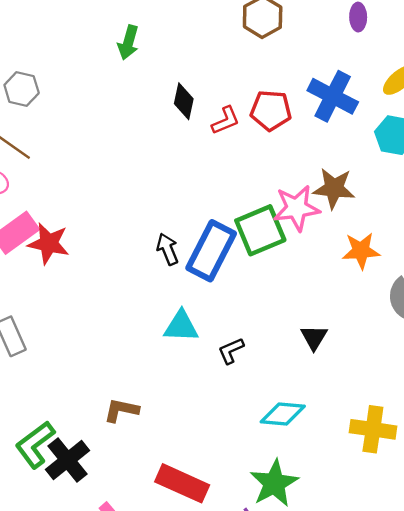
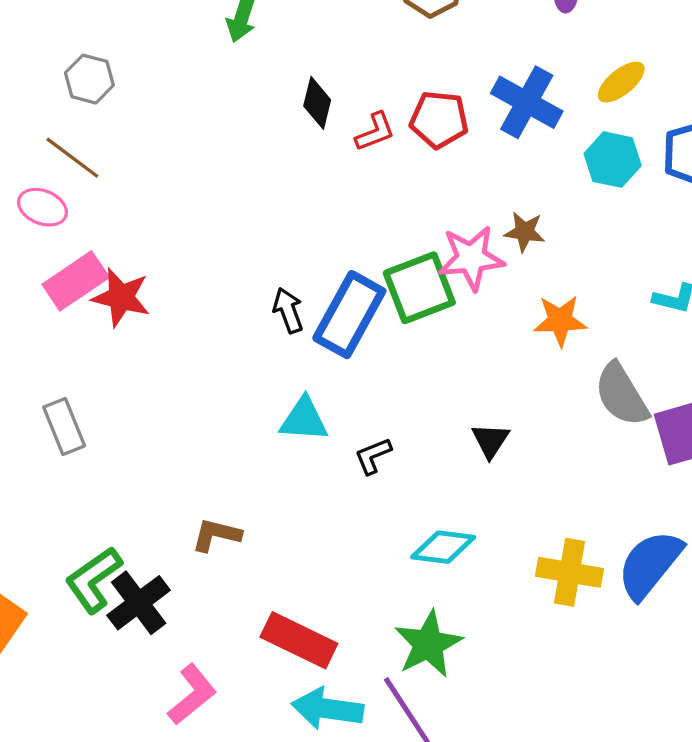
brown star: (334, 188) -> (525, 232), size x0.7

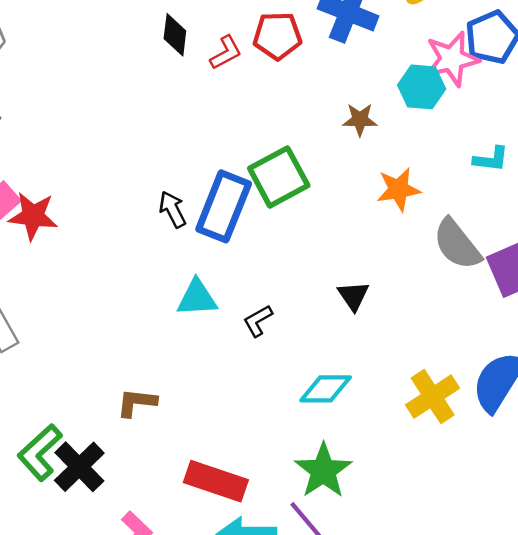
cyan hexagon: (613, 160) -> (422, 87), moved
pink star: (471, 258) -> (452, 59), moved
yellow cross: (570, 572) -> (433, 397), turned -36

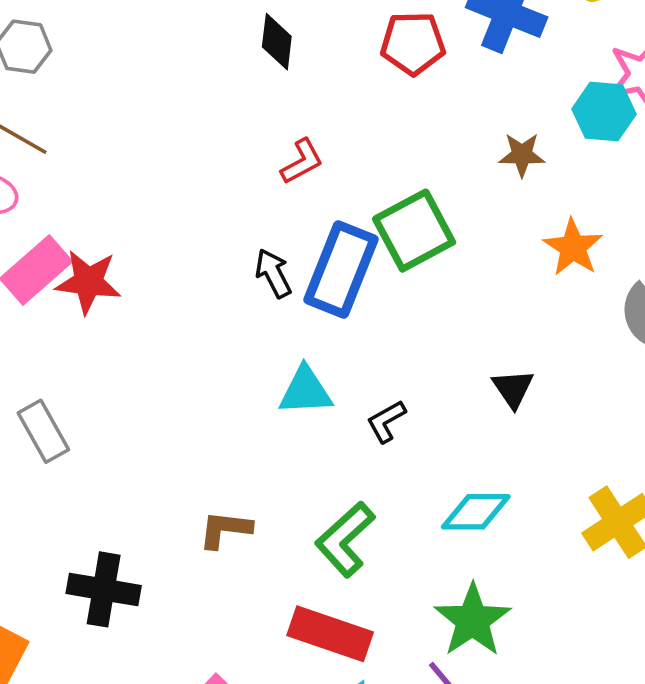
red L-shape: (226, 53) -> (302, 162), moved
orange star: (398, 189) -> (573, 247), turned -30
green L-shape: (40, 452) -> (345, 539), moved
black cross: (79, 467) -> (104, 589), moved, turned -36

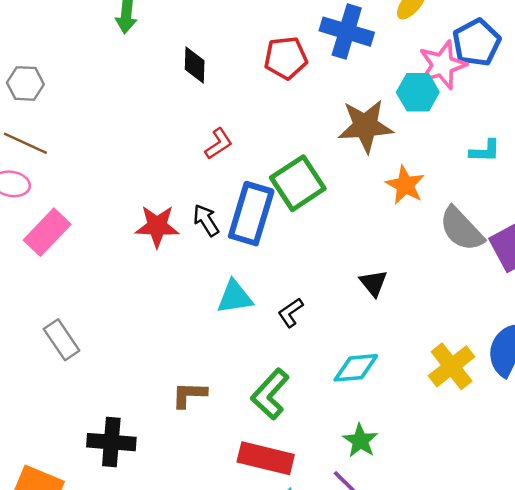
brown star: (522, 155) -> (365, 126), size x1.8
red star: (88, 282) -> (157, 226), moved
green star: (473, 620) -> (360, 441), size x0.7

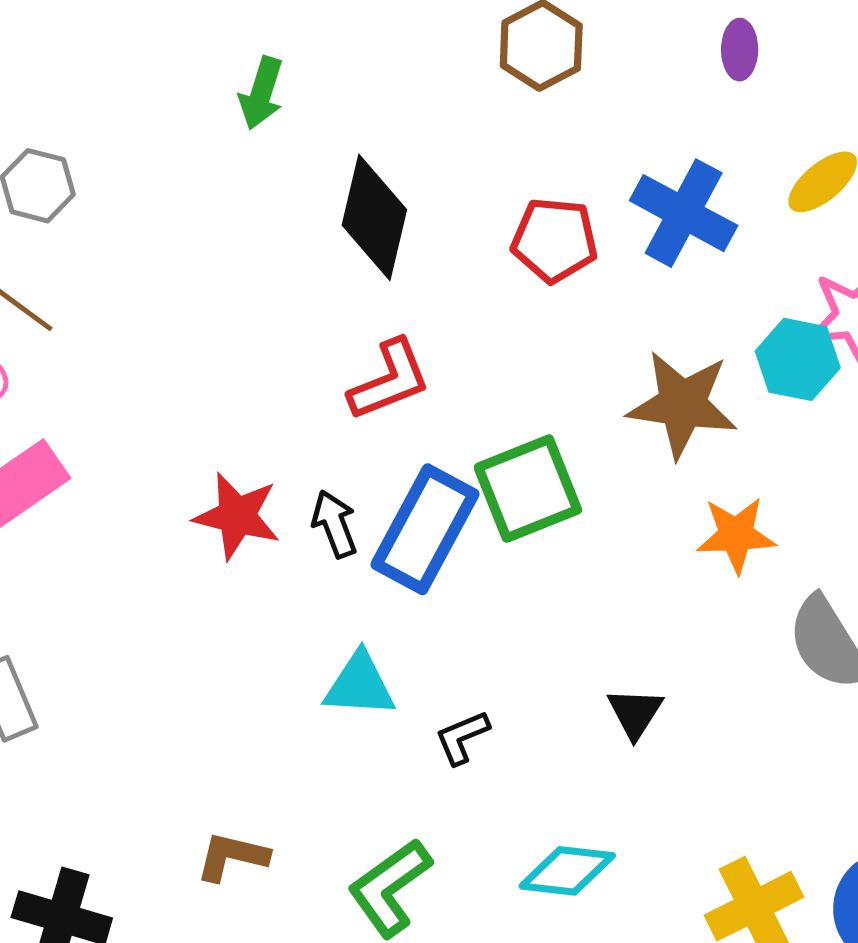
black diamond: (195, 65) -> (374, 217), size x1.6
red L-shape: (219, 144) -> (389, 380), size x1.4
orange star: (405, 185) -> (736, 535), turned 30

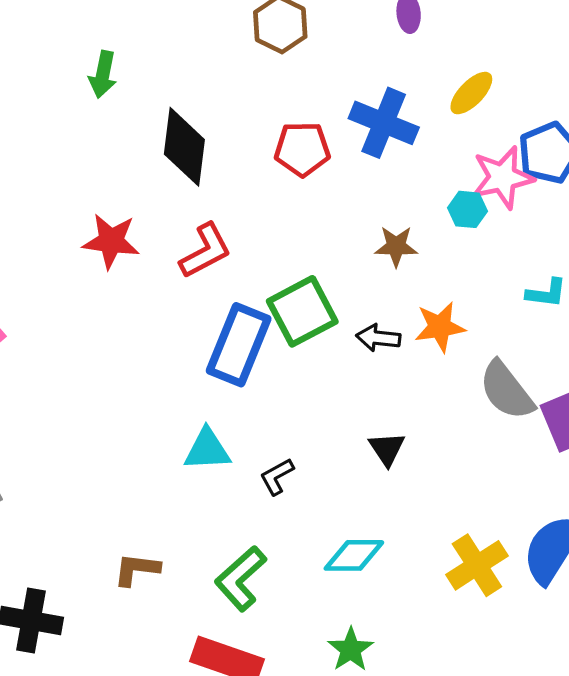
cyan hexagon: (798, 359) -> (468, 209), size x0.7
brown star: (682, 404) -> (396, 246), size x0.6
red star: (237, 516) -> (111, 241), moved
black arrow: (335, 524) -> (378, 338), moved, turned -57

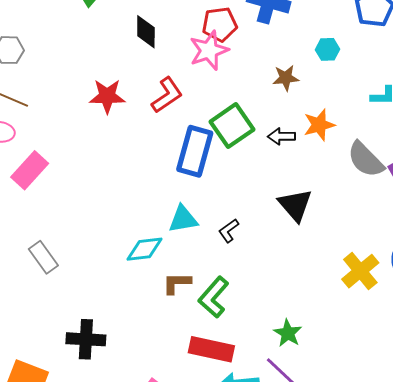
black diamond: (184, 147) -> (146, 32), size x0.7
pink star: (503, 177) -> (209, 50), moved
black triangle: (387, 449) -> (295, 205), size x1.5
cyan diamond: (354, 555) -> (145, 249), moved
brown L-shape: (137, 569) -> (177, 283), moved

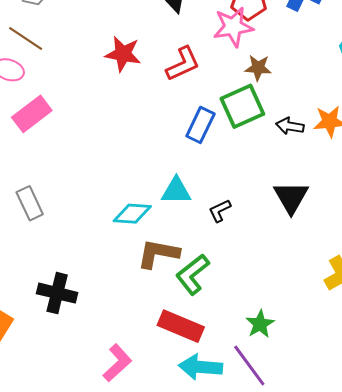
brown star: (286, 78) -> (258, 68), moved
blue rectangle: (195, 151) -> (200, 125), size x0.7
brown L-shape: (177, 283) -> (158, 254), size x1.4

